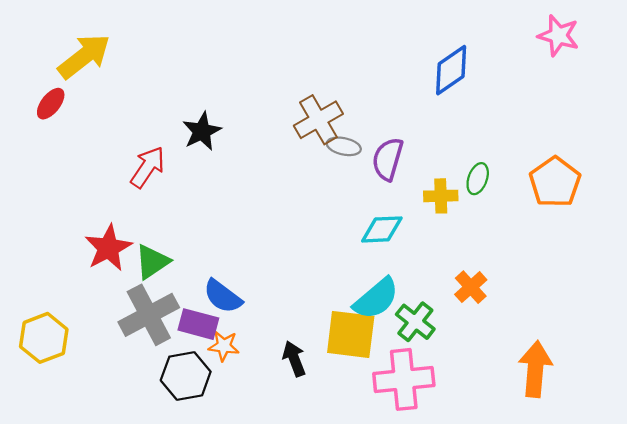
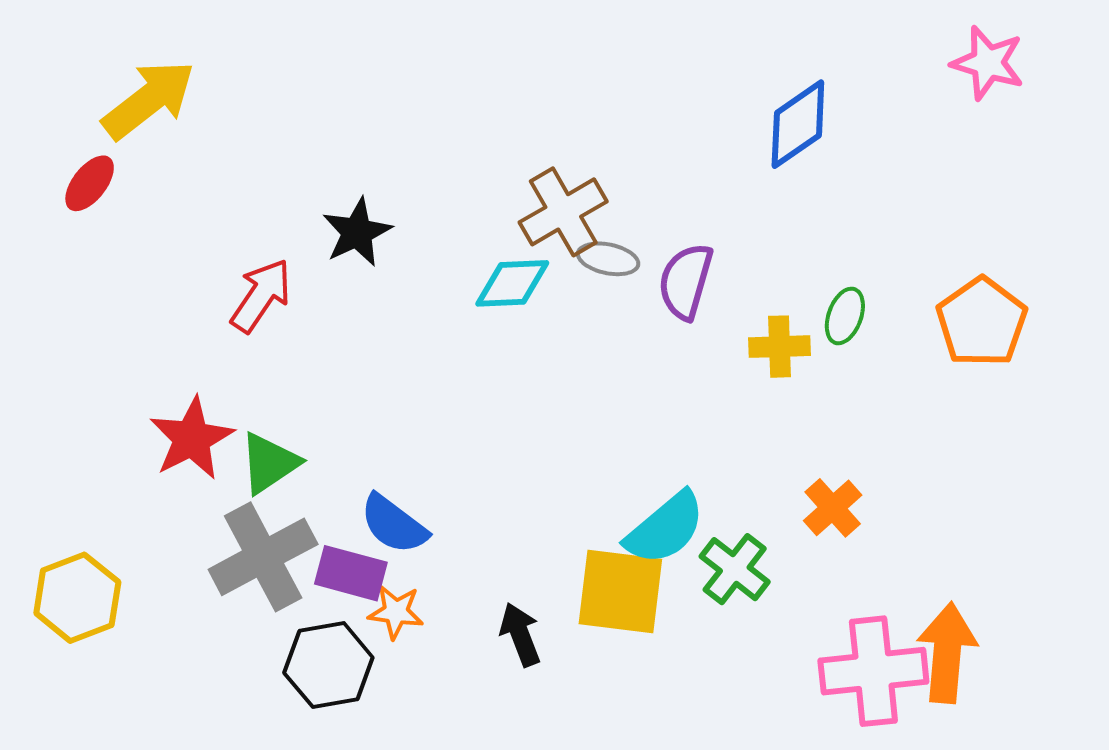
cyan diamond: (382, 229) -> (512, 283), moved
pink cross: (404, 379) -> (873, 671), moved

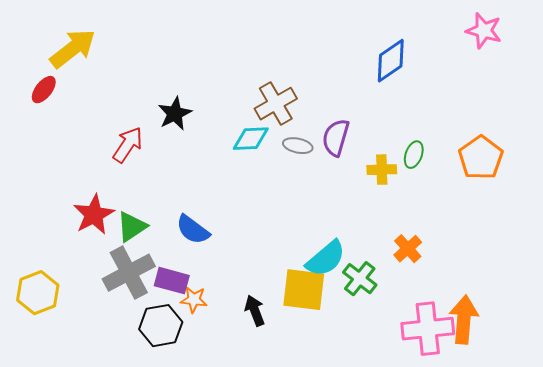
gray ellipse: (608, 259) -> (298, 146), moved
blue semicircle: (394, 524) -> (193, 230), moved

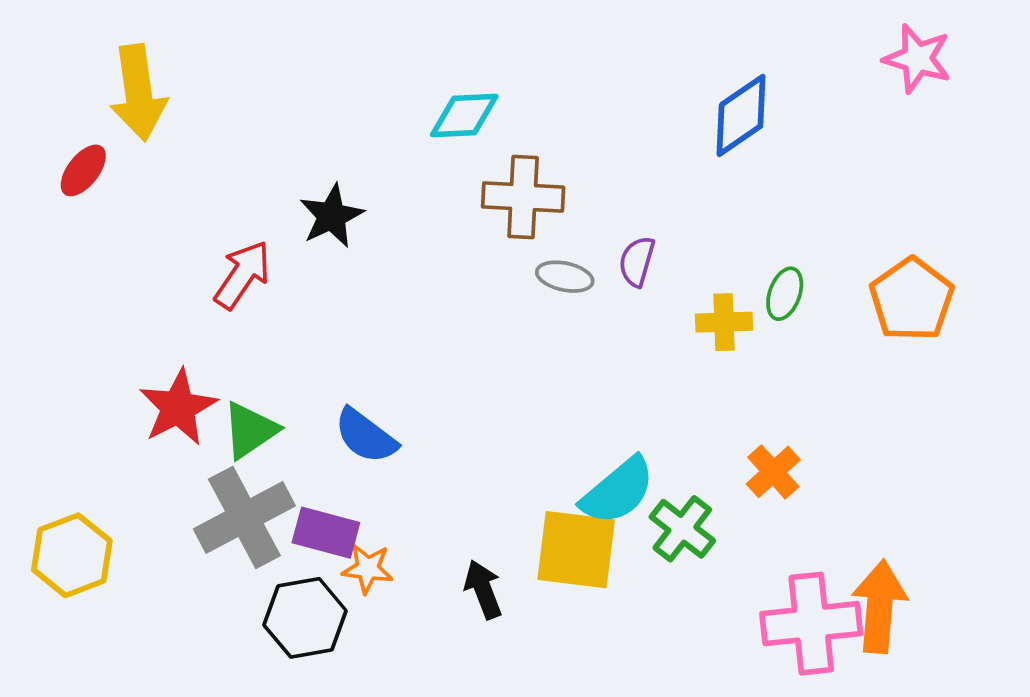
yellow arrow: (73, 49) -> (138, 93), turned 120
brown cross: (276, 104) -> (523, 197), turned 33
purple semicircle: (336, 138) -> (637, 261), size x0.7
cyan diamond: (251, 139) -> (464, 115), moved

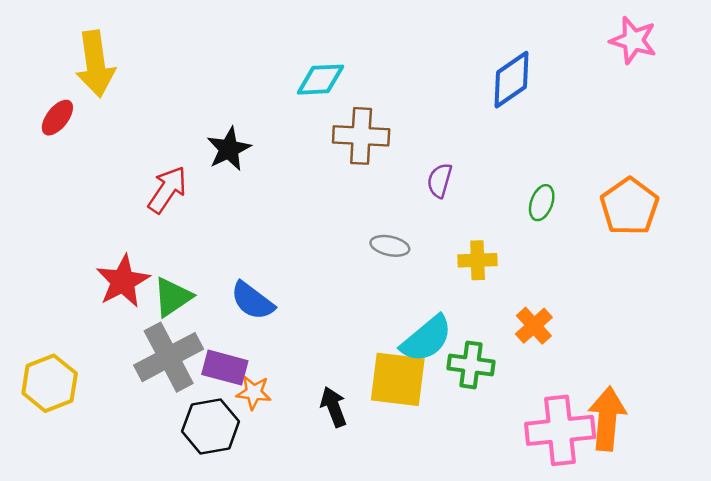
gray ellipse: (565, 277) -> (390, 246), moved
yellow cross: (724, 322) -> (478, 260), moved
green cross: (682, 529) -> (471, 365), turned -30

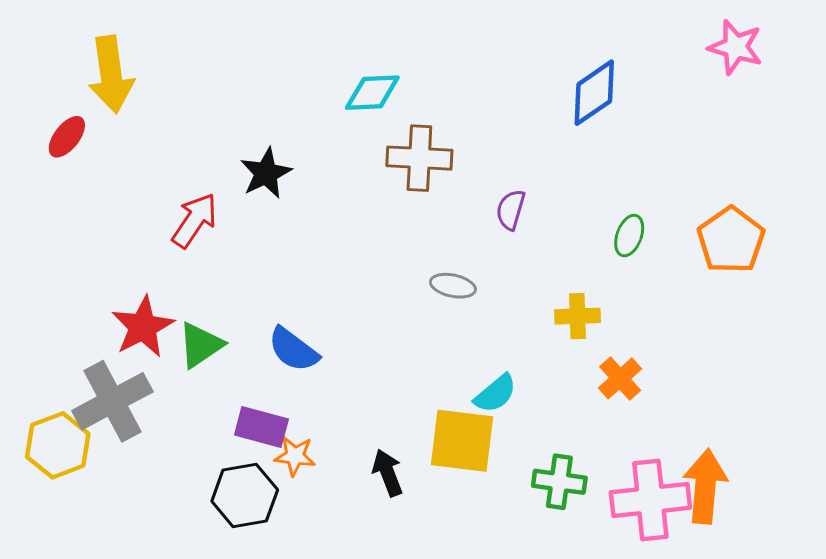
yellow cross: (478, 260) -> (578, 316), moved
cyan semicircle: (427, 339) -> (495, 394), size x0.7
gray cross: (169, 357) -> (112, 401), moved
green cross: (471, 365) -> (559, 482), moved

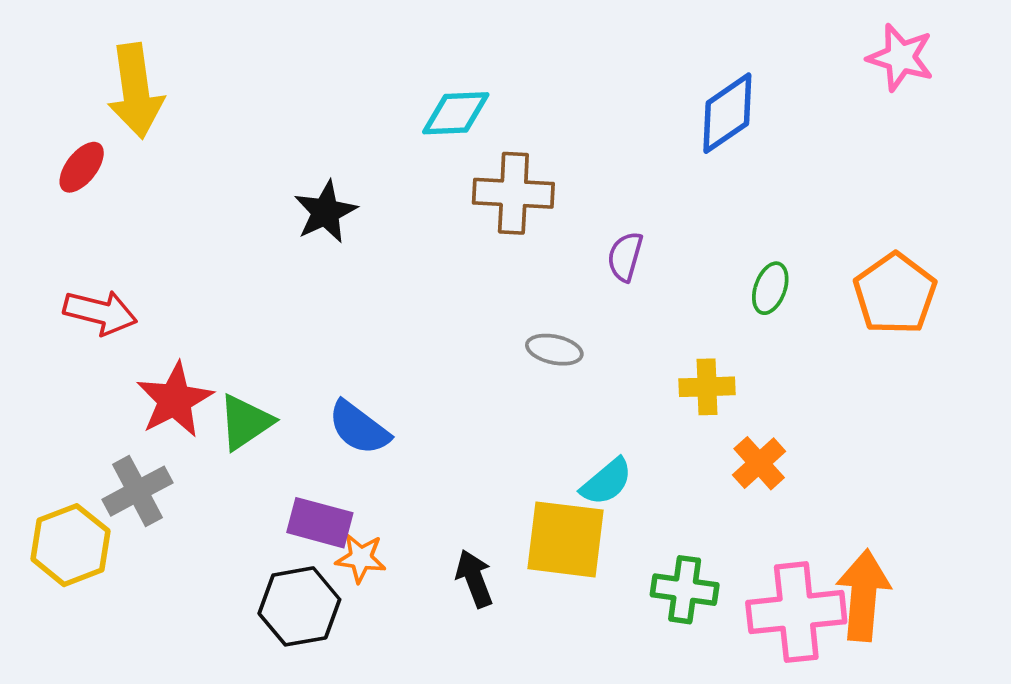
red arrow: (195, 220) -> (100, 312), moved, turned 70
gray cross: (112, 401) -> (137, 491), size x0.7

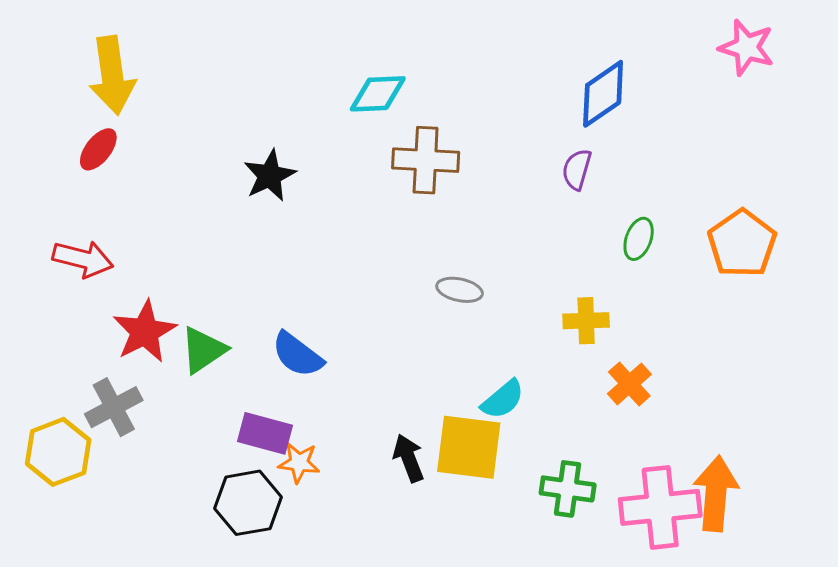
red ellipse: (82, 167) -> (98, 149), moved
purple semicircle: (625, 257) -> (577, 169), moved
black arrow: (474, 579) -> (409, 458), moved

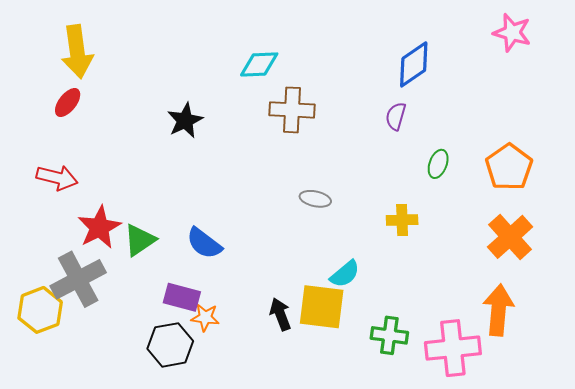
orange cross: (629, 384) -> (510, 237), moved, size x1.5
gray cross: (114, 407) -> (78, 279), size x1.4
orange arrow: (716, 494) -> (498, 310), moved

